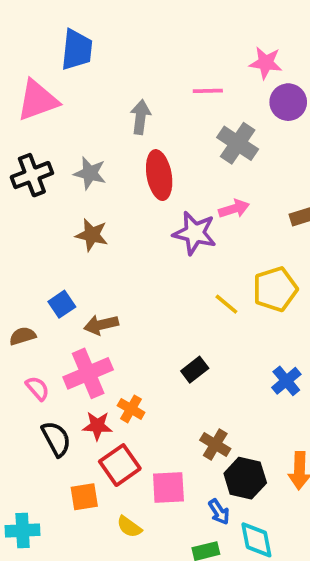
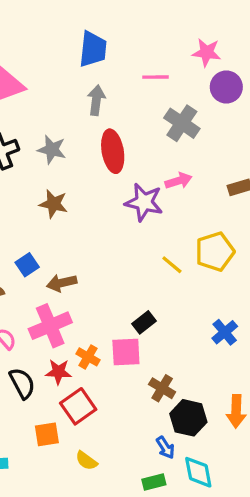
blue trapezoid: (77, 50) -> (93, 49), moved
pink square: (168, 487) -> (126, 352), moved

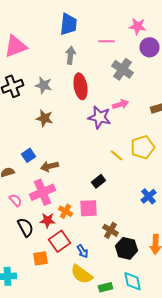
black rectangle: (144, 322) -> (98, 181), moved
blue arrow: (165, 447) -> (82, 251), moved
yellow semicircle: (86, 461) -> (82, 274), moved, size x1.6

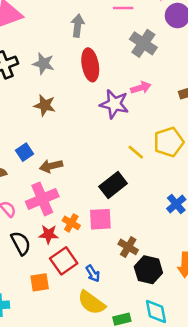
black rectangle: (98, 181) -> (113, 185), size x1.5

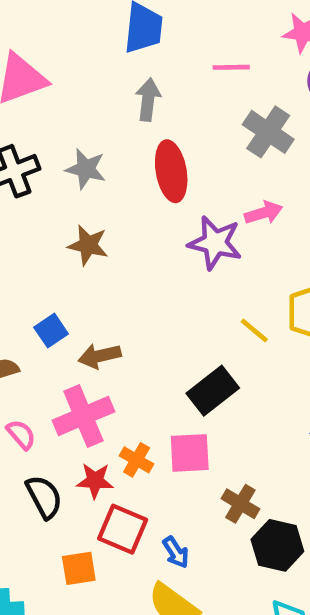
red square: (64, 261) -> (123, 529), turned -32

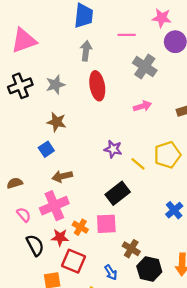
gray star: (86, 169) -> (55, 85), turned -30
purple star: (215, 243) -> (113, 149), moved, size x0.7
blue square: (51, 331) -> (46, 149), moved
blue arrow: (176, 552) -> (111, 272), moved

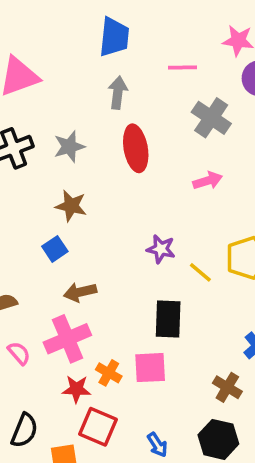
black rectangle: (118, 193) -> (168, 319), turned -50
black semicircle: (35, 245) -> (24, 430), moved, turned 50
brown cross: (131, 249) -> (227, 387), moved

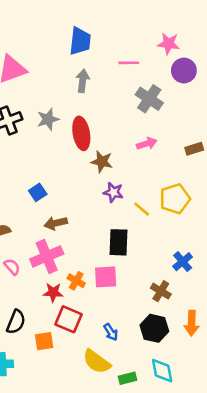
red ellipse: (136, 148) -> (81, 133), moved
brown star: (71, 206) -> (102, 162), moved

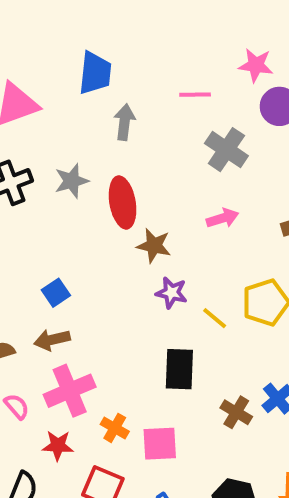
blue trapezoid: (80, 41) -> (95, 73), moved
brown arrow: (56, 223) -> (52, 340), moved
pink square: (106, 277) -> (160, 444), moved
brown cross: (161, 291) -> (236, 412), moved
red star: (53, 292) -> (58, 446), moved

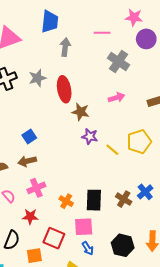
black rectangle: (179, 369) -> (94, 200), moved
pink cross: (70, 391) -> (36, 188), size x0.7
orange cross: (115, 428) -> (66, 201), moved
pink square: (160, 444) -> (84, 227), moved

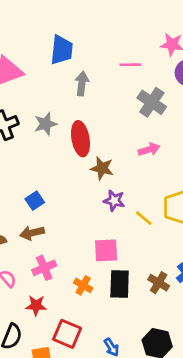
pink square: (84, 227) -> (106, 250), moved

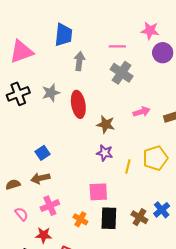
gray cross: (152, 102) -> (122, 73), moved
pink arrow: (149, 149) -> (142, 112), moved
brown star: (102, 168) -> (106, 124), moved
yellow line: (144, 218) -> (128, 167), turned 64

